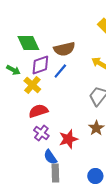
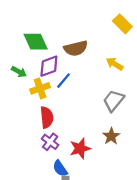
blue line: (60, 71) -> (63, 81), moved
yellow cross: (32, 85) -> (40, 88), turned 30
red semicircle: (38, 111) -> (47, 117), turned 102

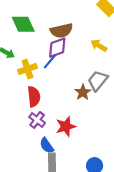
purple diamond: (49, 66) -> (57, 48), moved
brown star: (111, 136) -> (83, 92), moved

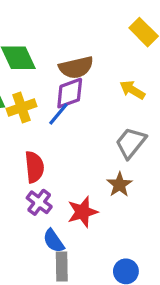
yellow cross: (27, 69) -> (22, 108), moved
brown star: (83, 92) -> (119, 185), moved

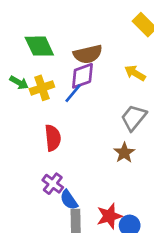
purple cross: (39, 202) -> (53, 184), moved
red star: (83, 212) -> (109, 216), moved

